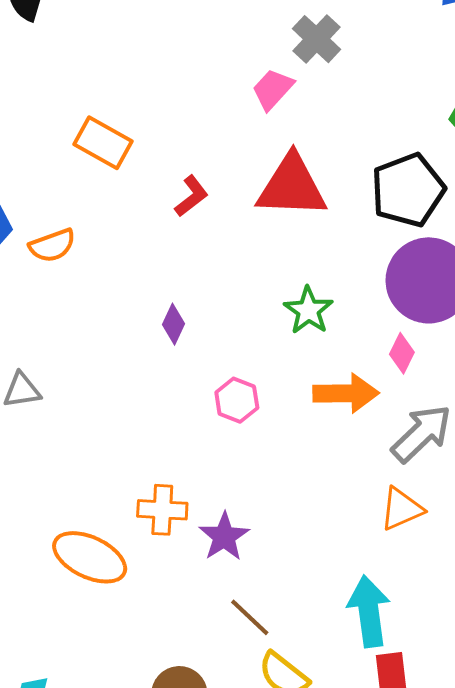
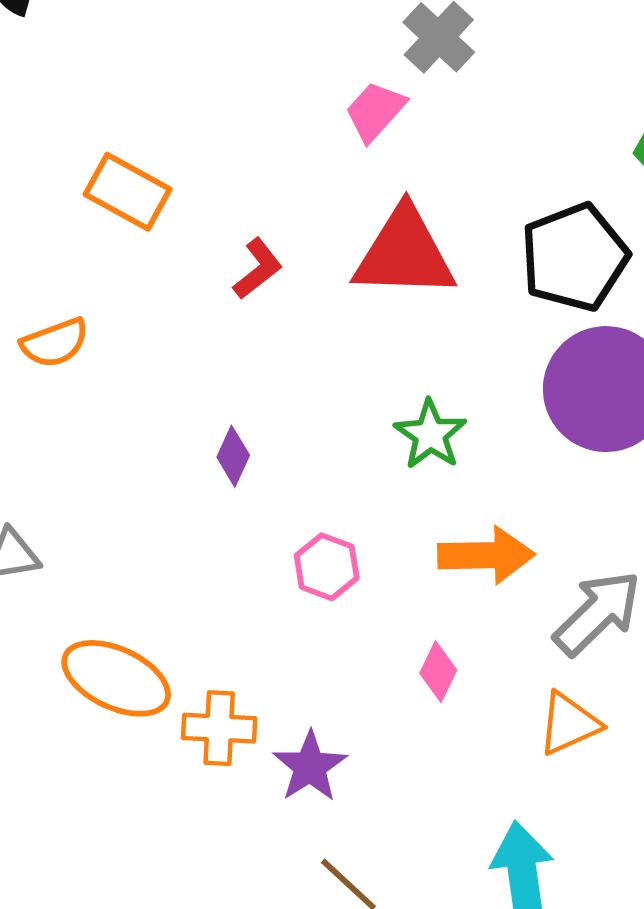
pink diamond: (402, 353) -> (438, 672), moved
orange ellipse: (90, 557) -> (116, 678), moved

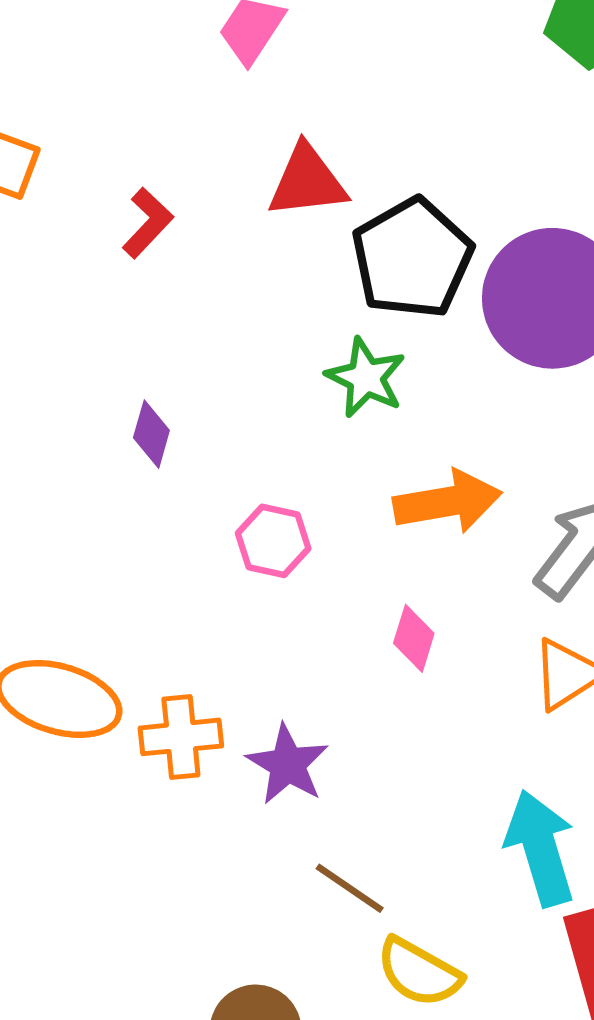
red triangle: (404, 253) -> (307, 181), size x0.7
black pentagon: (574, 257) -> (412, 258), moved

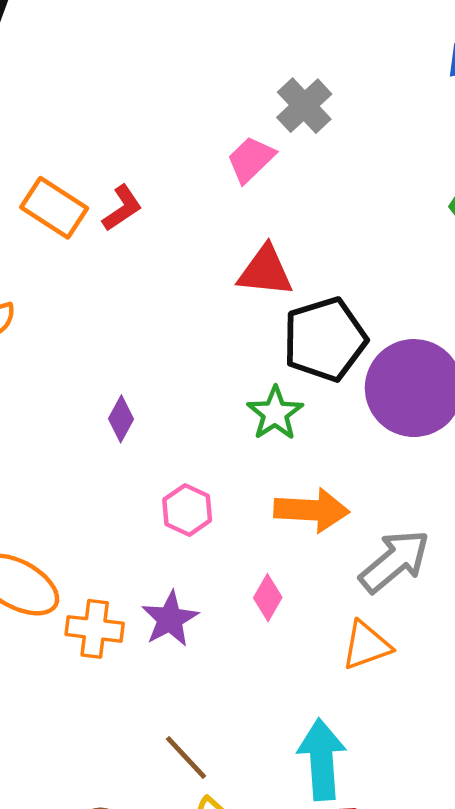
red L-shape: (148, 223) -> (122, 208), moved
purple star: (288, 764) -> (170, 619), moved

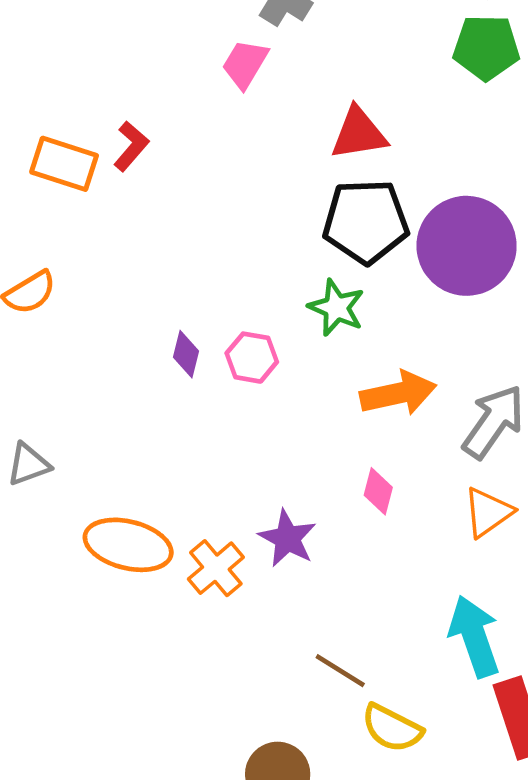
red triangle: (265, 271) -> (359, 133), moved
black pentagon: (325, 339) -> (366, 222), turned 30
pink hexagon: (187, 510) -> (252, 358), moved
orange cross: (95, 629) -> (216, 568), turned -32

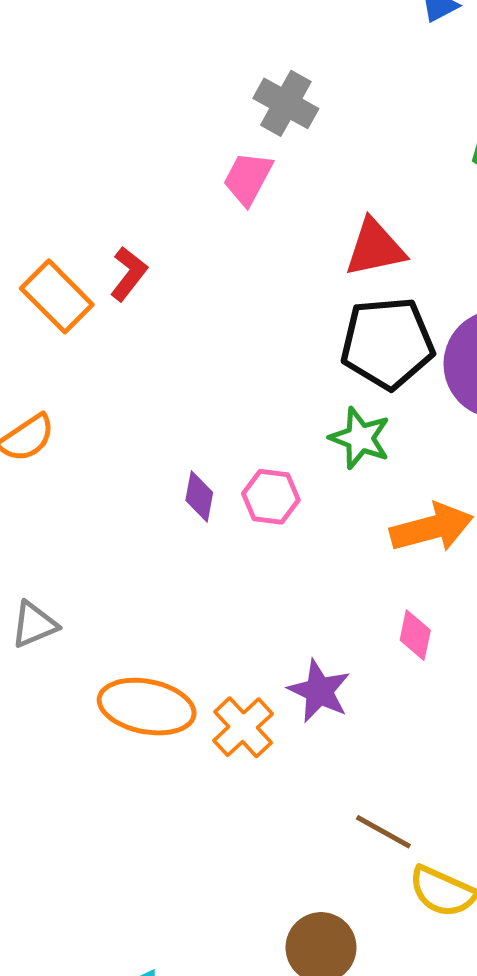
orange rectangle: (64, 164) -> (57, 296), turned 30

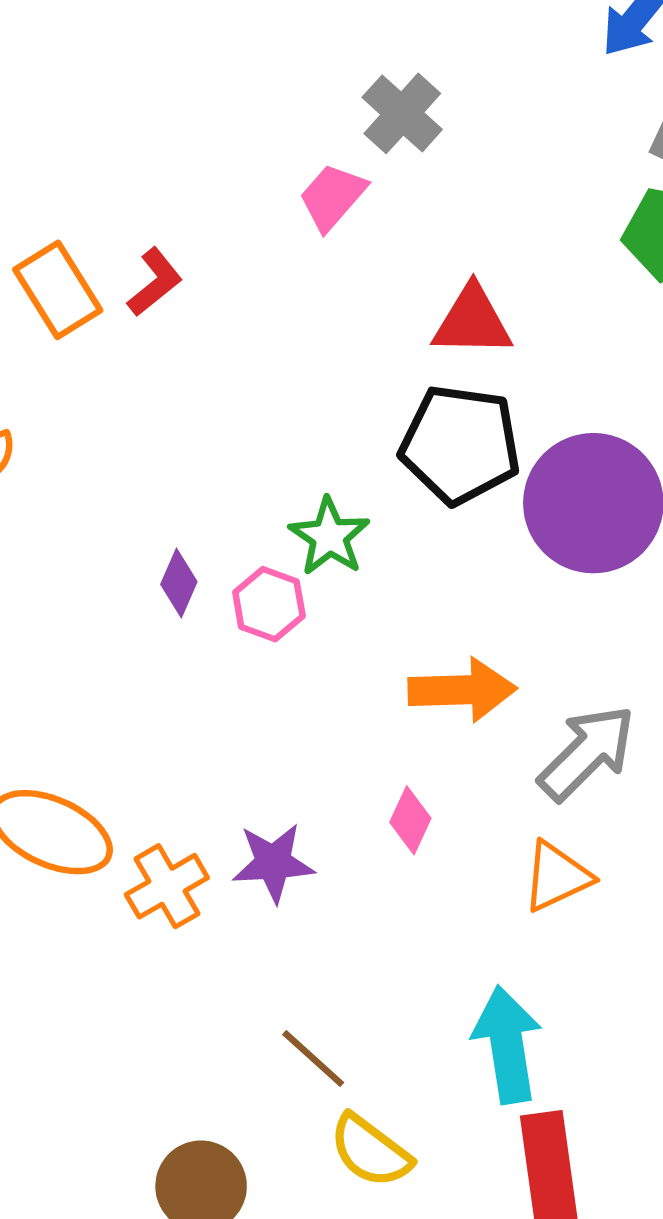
green star: (360, 438) -> (329, 537), moved
purple star: (319, 691) -> (273, 863), turned 30

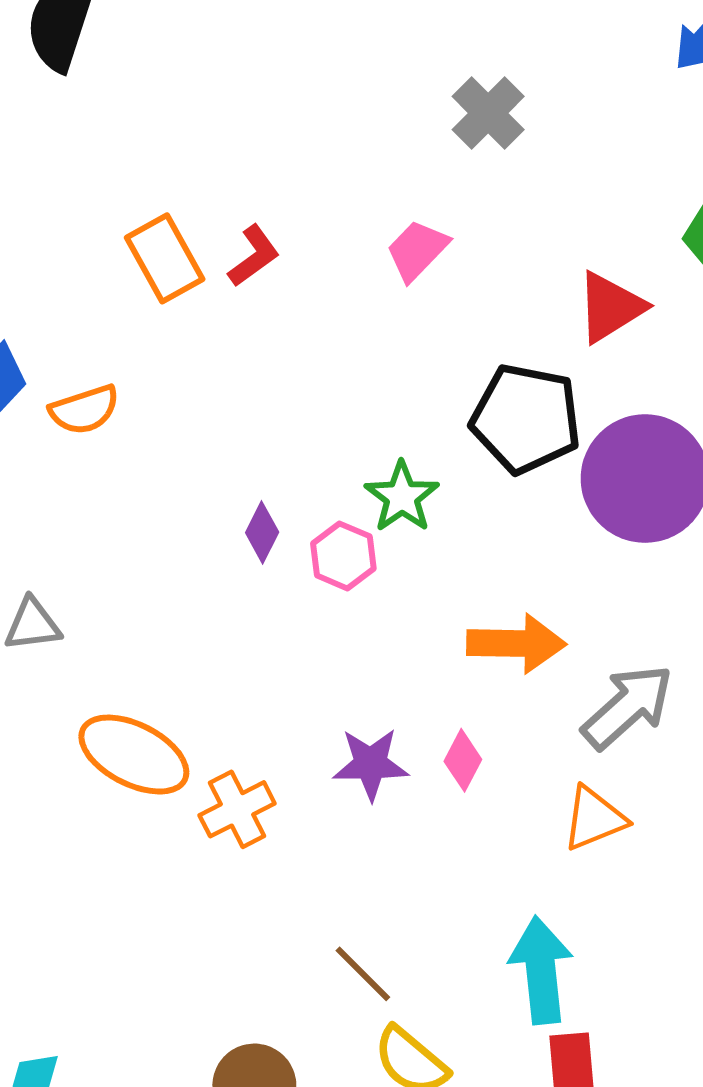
pink trapezoid: (332, 197) -> (417, 250), moved
red triangle: (472, 321) -> (610, 307), moved, turned -36
purple star: (273, 863) -> (371, 764), moved

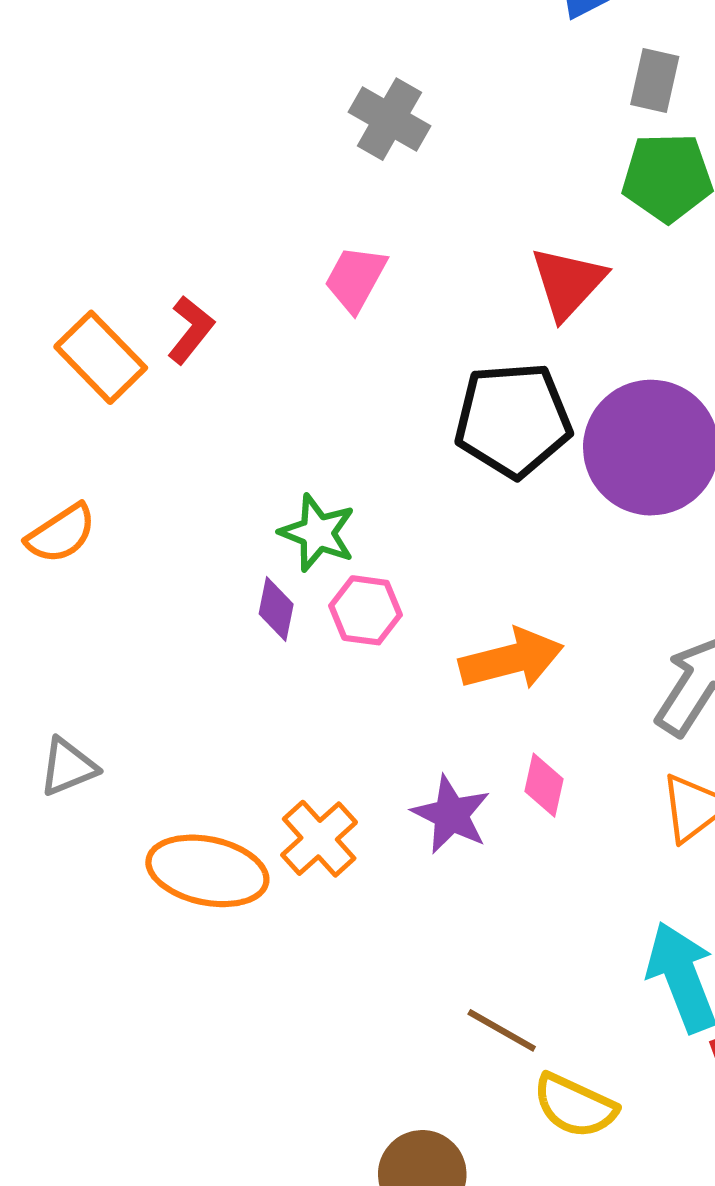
green star: (402, 497) -> (318, 533), moved
orange arrow: (516, 643) -> (511, 659), moved
purple star: (371, 764) -> (451, 815), turned -30
orange cross: (237, 809) -> (319, 839), moved

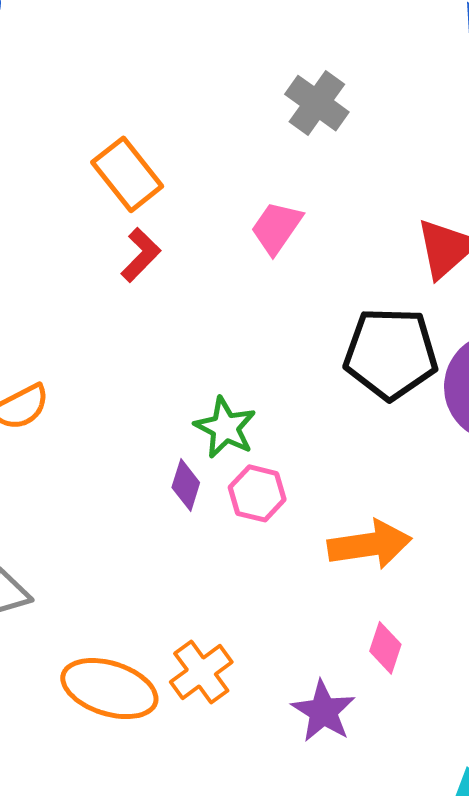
orange rectangle: (101, 357) -> (127, 174), moved
purple star: (451, 815) -> (323, 711), moved

